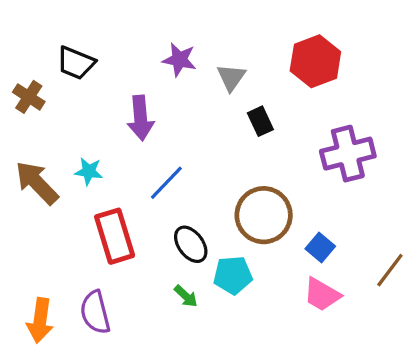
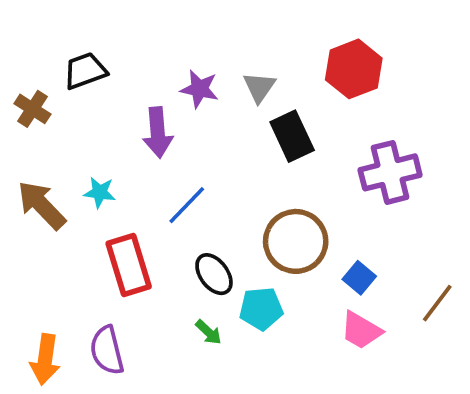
purple star: (179, 60) -> (199, 89), moved
black trapezoid: (76, 63) -> (85, 71), turned 138
black rectangle: (260, 121) -> (292, 136), size x1.5

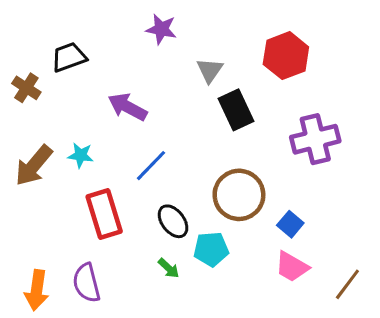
purple star: (199, 89) -> (161, 29), moved
purple arrow: (158, 133) -> (128, 107), turned 123
brown arrow: (42, 205) -> (34, 166), turned -96
brown line: (437, 303) -> (347, 284), moved

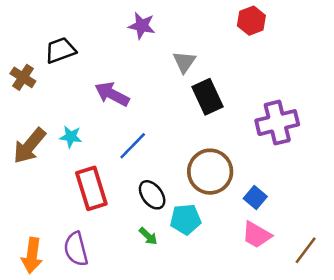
red hexagon: (286, 56) -> (251, 21), moved, size x0.7

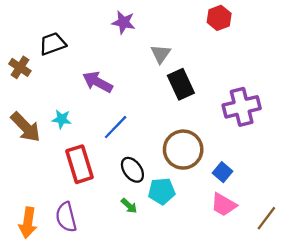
brown arrow: (29, 146) -> (26, 127), turned -84

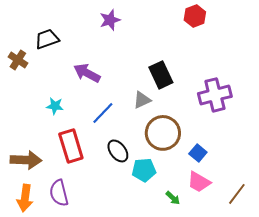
purple star: (123, 22) -> (110, 20), turned -30
gray triangle: (161, 54) -> (142, 100), moved, turned 30
brown arrow: (26, 127) -> (26, 160), moved, turned -44
green arrow: (129, 206) -> (173, 198), moved

